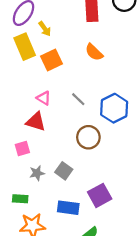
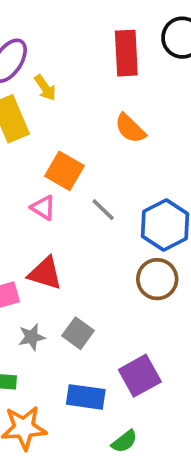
orange square: (51, 60) -> (64, 171), moved, turned -35
red triangle: (36, 122) -> (45, 273), moved
brown circle: (88, 137) -> (157, 279), moved

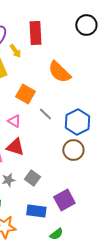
red rectangle: (126, 53) -> (35, 33), moved
orange semicircle: (130, 128) -> (59, 72), size x1.4
pink triangle: (43, 208) -> (14, 121), moved

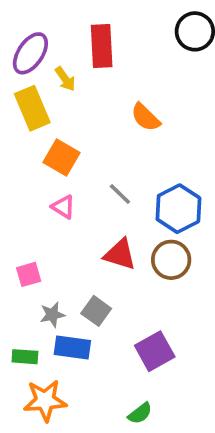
orange semicircle: (59, 72) -> (146, 117), size x0.7
orange square: (25, 94) -> (61, 157), moved
red triangle: (15, 147) -> (120, 254), moved
blue rectangle: (36, 211) -> (72, 348), moved

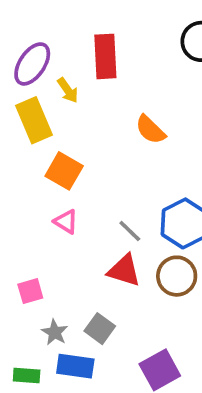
gray line: (120, 194) -> (130, 231), moved
gray star: (52, 315) -> (55, 332), turned -30

